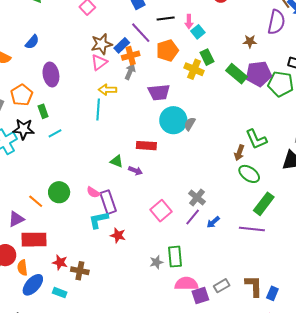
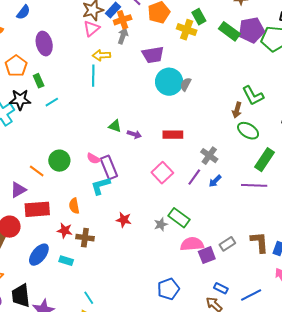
red rectangle: (146, 146) -> (173, 135), moved
gray cross: (197, 197) -> (209, 156), moved
red star: (118, 235) -> (124, 220), moved
green rectangle: (175, 257) -> (179, 218), turned -45
orange semicircle: (22, 268) -> (74, 206), moved

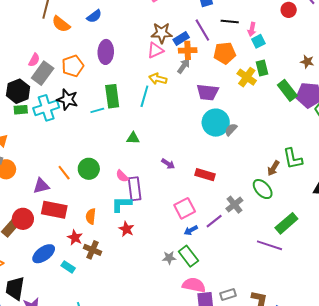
green rectangle: (39, 81) -> (112, 96), moved, size x1.6
green triangle: (115, 126) -> (133, 138), moved, turned -32
green ellipse: (248, 131) -> (263, 189), moved
blue arrow: (215, 181) -> (191, 230), moved
red star: (124, 220) -> (126, 229), moved

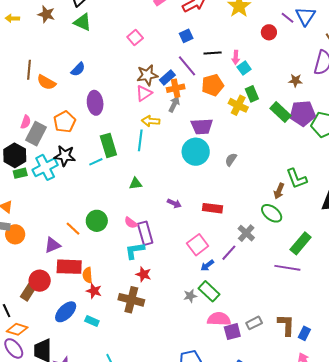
cyan circle: (216, 123) -> (196, 152), moved
orange semicircle: (91, 216) -> (87, 275), moved
brown cross: (93, 250) -> (131, 300), moved, size x1.4

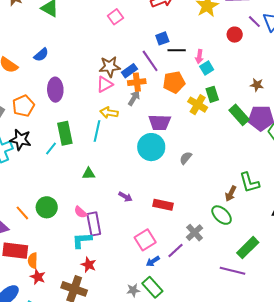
blue square: (186, 36) -> (162, 38), moved
pink square: (135, 38) -> (115, 17), moved
cyan line: (96, 162) -> (51, 148), turned -32

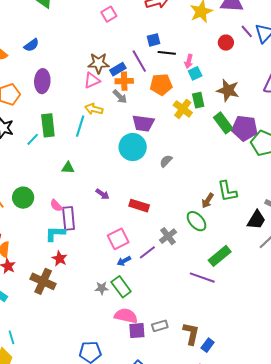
brown star: (257, 85) -> (228, 90), moved, size x1.6
gray arrow: (134, 98) -> (120, 97), turned 98

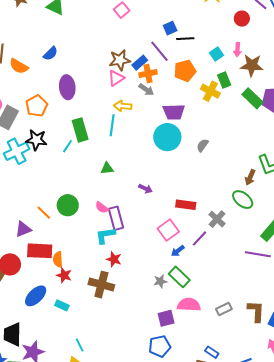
pink arrow: (189, 61) -> (238, 50), moved
red rectangle: (139, 206) -> (186, 205), moved
purple square: (137, 331) -> (166, 318), moved

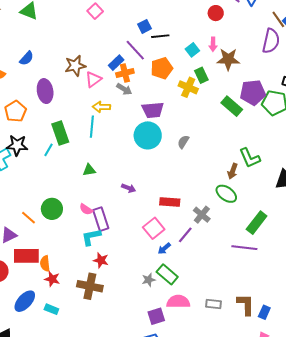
brown star: (120, 60) -> (75, 66), moved
green rectangle: (253, 98) -> (232, 106), moved
gray rectangle: (224, 309) -> (214, 304), turned 35

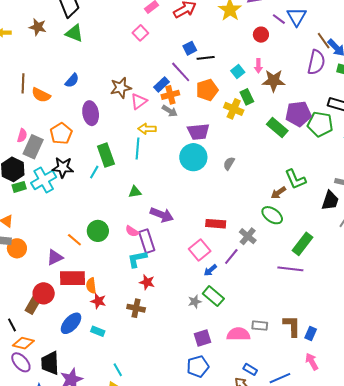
brown arrow: (233, 171) -> (278, 193), turned 35
purple arrow: (129, 188) -> (162, 215), moved, size x1.6
brown cross: (90, 286) -> (136, 308), size x0.7
pink semicircle: (178, 302) -> (238, 334), moved

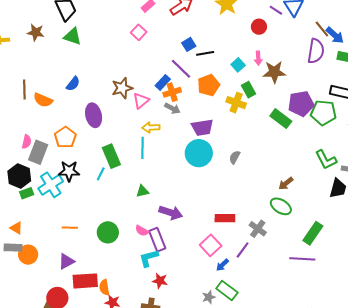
green L-shape: (295, 179) -> (326, 160), moved
orange line: (74, 240) -> (70, 228), moved, turned -35

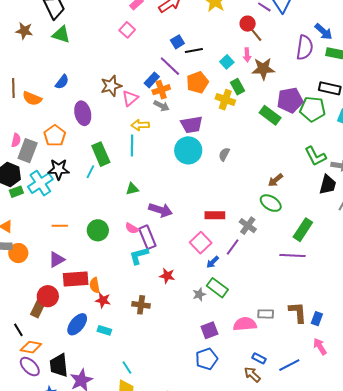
brown line: (322, 29) -> (255, 34), moved
red star: (160, 281) -> (167, 276), moved

